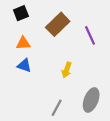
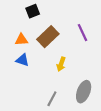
black square: (21, 13) -> (33, 11), moved
brown rectangle: (58, 24) -> (48, 37), moved

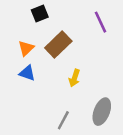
purple line: (83, 33) -> (101, 22), moved
orange triangle: (21, 40) -> (26, 48), turned -40

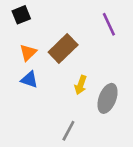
black square: (40, 13) -> (21, 15), moved
gray ellipse: (102, 112) -> (108, 98), moved

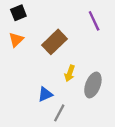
orange triangle: (28, 53) -> (16, 40), moved
blue triangle: (29, 80) -> (45, 94), moved, turned -42

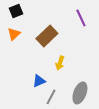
gray ellipse: (93, 85) -> (80, 93), moved

